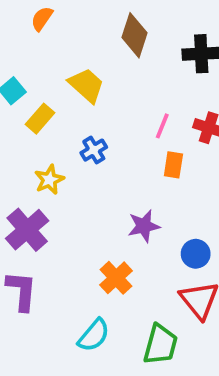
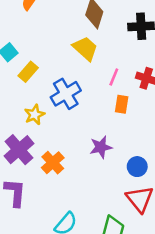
yellow trapezoid: (86, 85) -> (85, 48), moved
blue cross: (94, 150) -> (66, 94), size x1.6
orange cross: (116, 278) -> (53, 163), moved

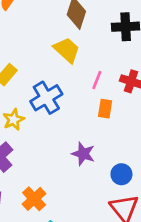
purple star: (101, 147) -> (83, 154), turned 30
orange cross: (53, 163) -> (34, 199), moved

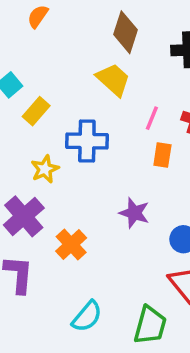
blue cross: (46, 98) -> (87, 141), turned 32
orange cross: (34, 199) -> (71, 245), moved

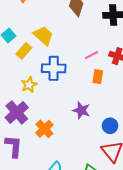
yellow trapezoid: (113, 80) -> (43, 36), moved
pink line: (152, 118) -> (92, 55), turned 40

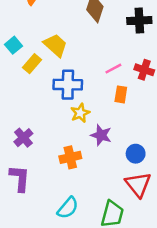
yellow star: (29, 85) -> (80, 113), moved
purple cross: (17, 112) -> (23, 138), size x0.7
orange cross: (44, 129) -> (70, 157), moved, turned 30

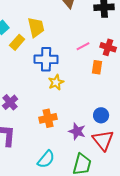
yellow trapezoid: (55, 45) -> (36, 27), turned 35
orange rectangle: (121, 94) -> (97, 67), moved
purple star: (101, 135) -> (77, 131), moved

